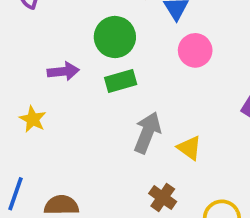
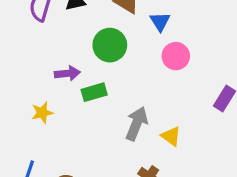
green rectangle: (121, 81) -> (94, 92), moved
yellow star: (33, 119) -> (42, 113), turned 30

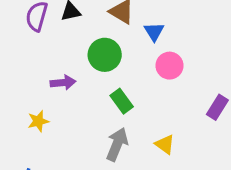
green rectangle: (94, 92) -> (122, 101), moved, turned 70
gray arrow: (137, 124) -> (117, 144), moved

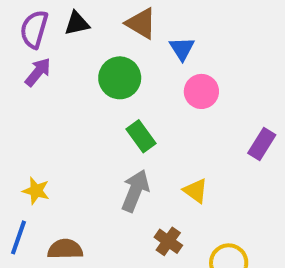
purple arrow: (63, 83) -> (38, 72), moved, turned -45
yellow star: (38, 121) -> (36, 191), moved, turned 30

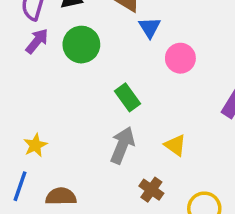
blue triangle: (182, 49) -> (150, 27), moved
green circle: (120, 78) -> (81, 45), moved
yellow star: (36, 191) -> (35, 145), turned 30

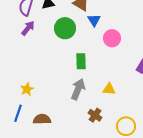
green circle: (81, 45) -> (65, 28), moved
green rectangle: (127, 97) -> (81, 61), turned 35
yellow triangle: (175, 145) -> (109, 89), turned -32

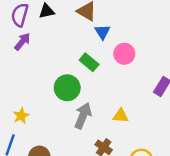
green circle: (65, 28) -> (67, 88), moved
green rectangle: (81, 61) -> (89, 62), moved, turned -49

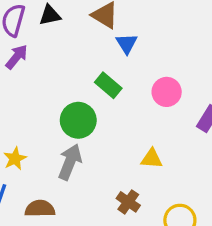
pink circle: (124, 54) -> (167, 92), moved
gray arrow: (83, 116) -> (70, 162), moved

